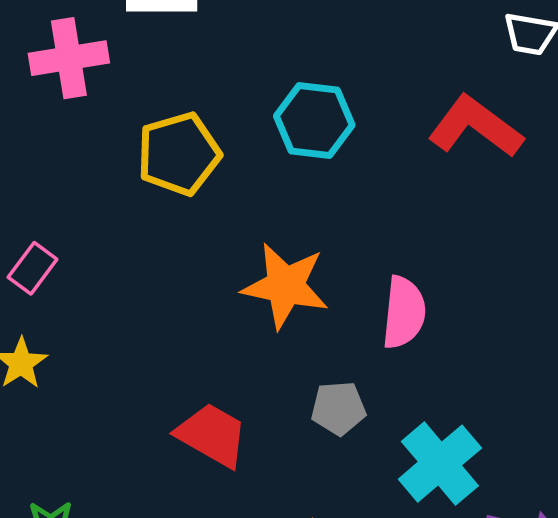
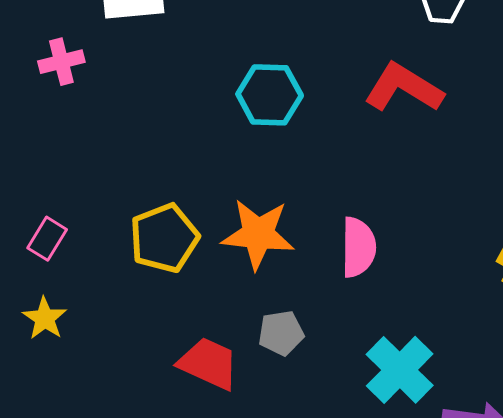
pink cross: (69, 58) -> (61, 62), size x0.7
yellow pentagon: (179, 154) -> (164, 238), moved
gray pentagon: (338, 408) -> (281, 333), moved

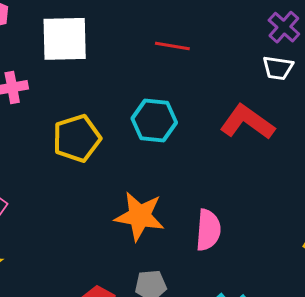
yellow pentagon: (164, 238) -> (77, 138), moved

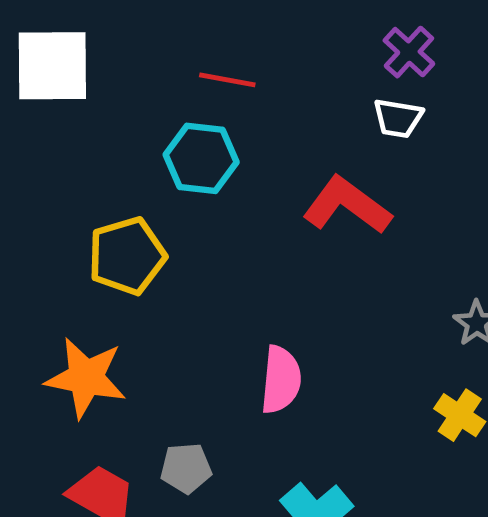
cyan hexagon: (154, 120) -> (201, 158), moved
yellow pentagon: (77, 138) -> (127, 256), moved
orange star: (140, 216) -> (86, 378), moved

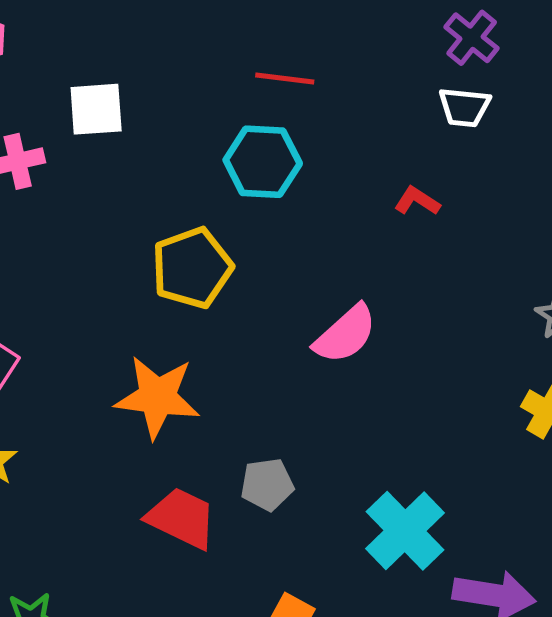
white square: (52, 66) -> (96, 109), moved, size x0.7
red L-shape: (347, 205) -> (417, 201), size x0.5
pink semicircle: (281, 380) -> (345, 334), moved, turned 46

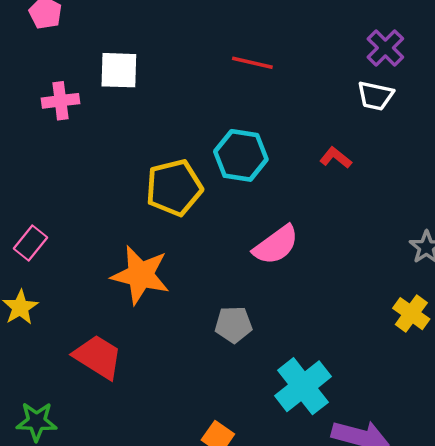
cyan hexagon: (263, 162) -> (241, 155), moved
gray pentagon: (267, 484) -> (234, 324), moved
red trapezoid: (182, 518) -> (98, 357), moved

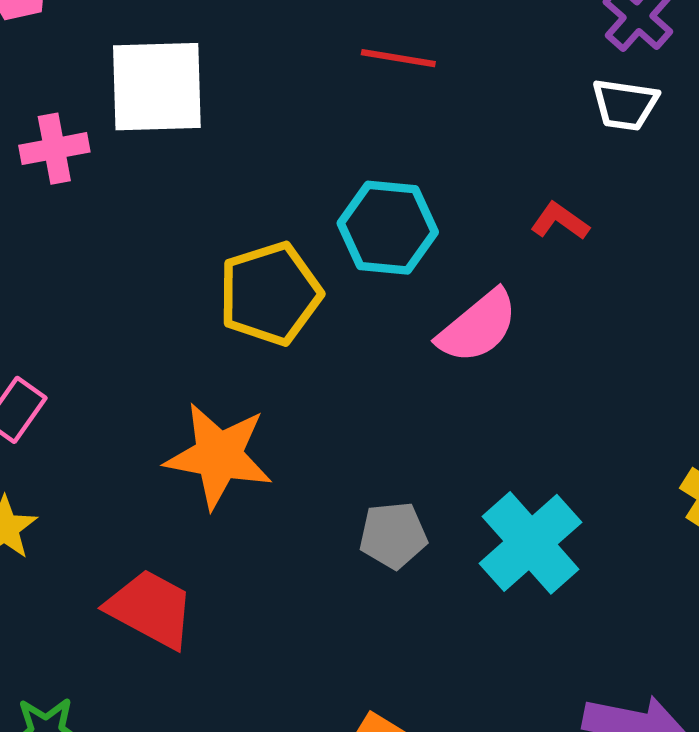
white square: (119, 70) -> (157, 87), size x1.4
pink semicircle: (276, 245) -> (478, 327), moved
cyan cross: (303, 386) -> (531, 543), moved

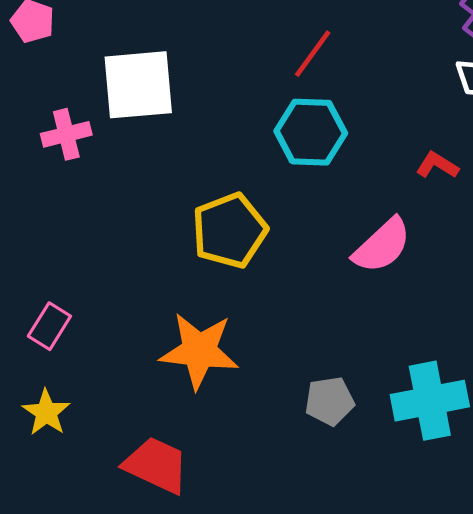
red line: (398, 58) -> (313, 54), turned -60
cyan hexagon: (388, 228) -> (311, 132), moved
cyan cross: (531, 543) -> (430, 401), turned 34

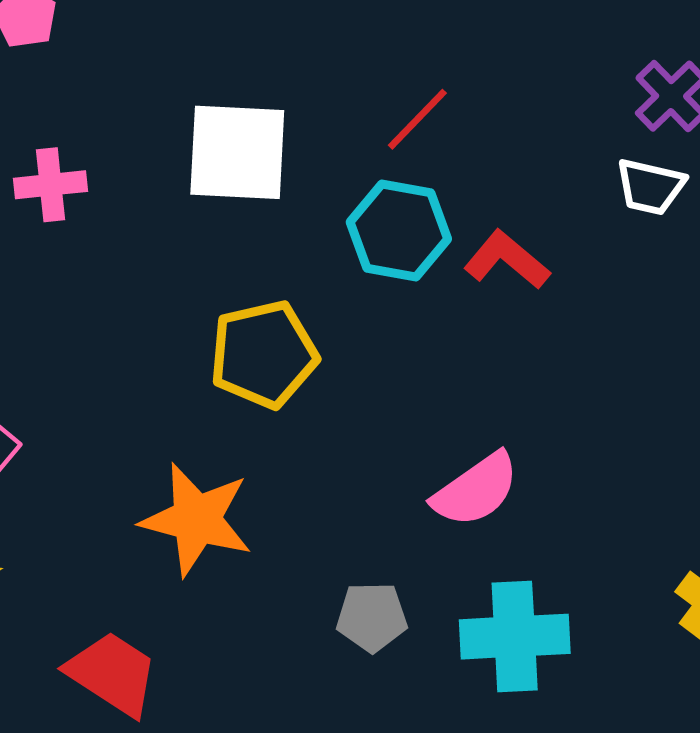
white square: (138, 85) -> (237, 152), moved
red L-shape: (437, 165) -> (507, 260), moved, size x1.4
pink semicircle: (382, 246) -> (476, 490), moved

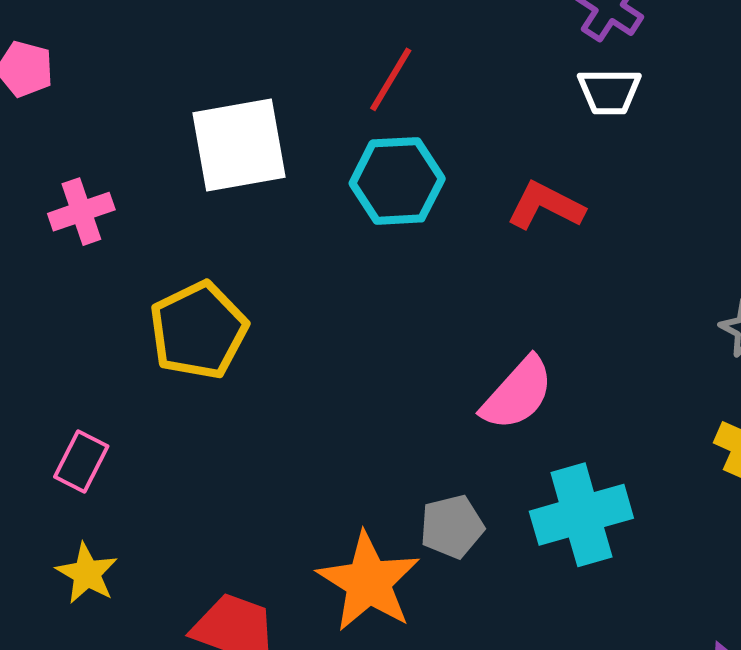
red L-shape: (507, 260) -> (546, 206), moved
yellow pentagon: (264, 354) -> (198, 330), moved
orange star: (197, 519) -> (368, 582), moved, turned 30

